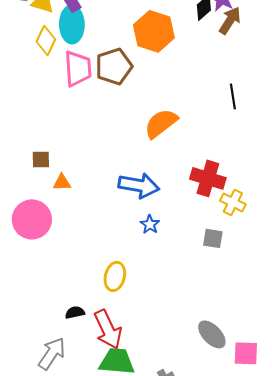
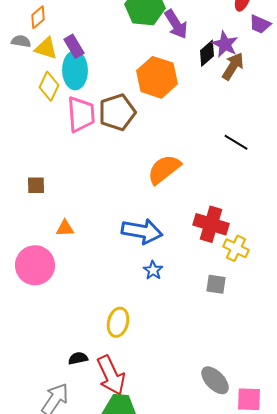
black line: (233, 96) -> (236, 142), turned -50
brown square: (41, 159) -> (36, 185), moved

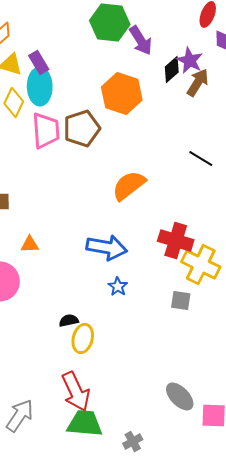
yellow cross: (236, 248) -> (201, 264), size x1.5
black semicircle: (78, 358) -> (69, 320), moved

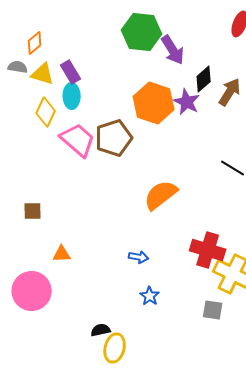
purple star: (190, 60) -> (187, 102), moved
cyan ellipse: (40, 86) -> (72, 96), size x0.7
pink trapezoid: (46, 130) -> (78, 140), turned -45
blue arrow: (107, 247) -> (139, 257), size x0.5

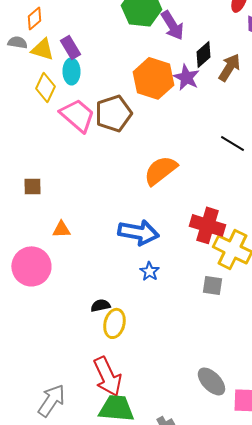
blue arrow: (139, 257) -> (138, 232), size x2.0

